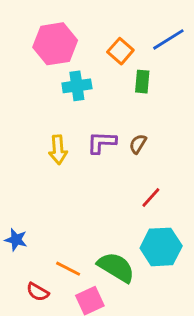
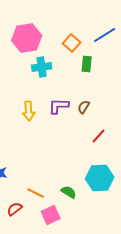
red line: (151, 198) -> (99, 136), moved
green semicircle: (116, 267) -> (69, 192), size x0.6
red semicircle: (38, 292) -> (15, 209), turned 112

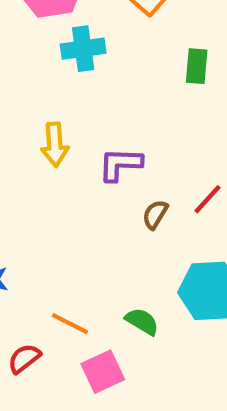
green rectangle: (87, 64) -> (197, 66), moved
purple L-shape: (59, 106) -> (120, 164), moved
brown semicircle: (84, 107) -> (155, 214), moved

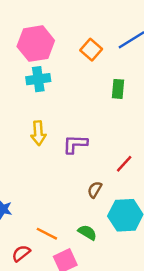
cyan cross: (83, 49) -> (38, 79), moved
brown semicircle: (155, 214) -> (95, 190), moved

